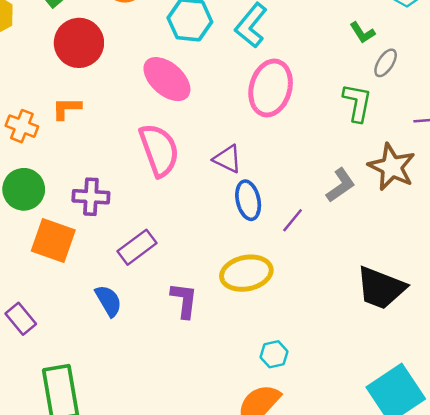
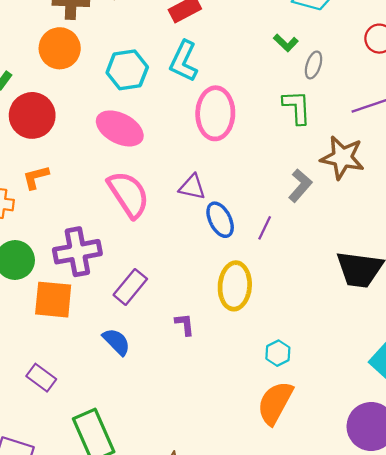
purple cross: (91, 197) -> (77, 252), size x1.4
yellow ellipse: (246, 273) -> (235, 286), turned -60
purple L-shape: (184, 300) -> (185, 324), size x0.7

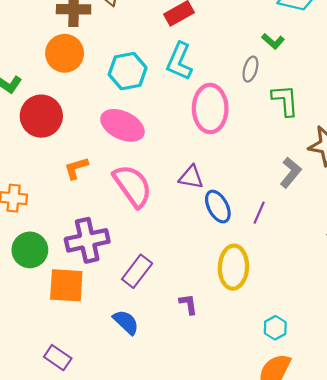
gray ellipse: (314, 65) -> (250, 69), moved
orange L-shape: (36, 177) -> (76, 168), moved

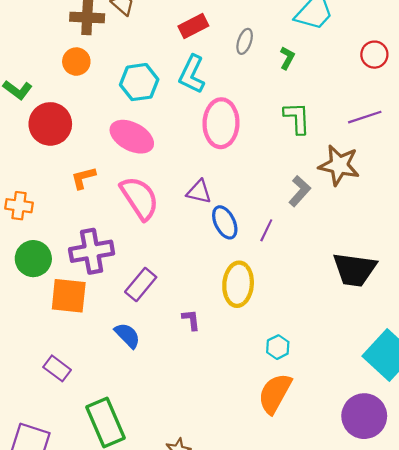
green L-shape: (273, 41) -> (287, 58), turned -105
orange circle: (65, 53) -> (76, 62), size x0.7
gray ellipse: (250, 69) -> (245, 41), moved

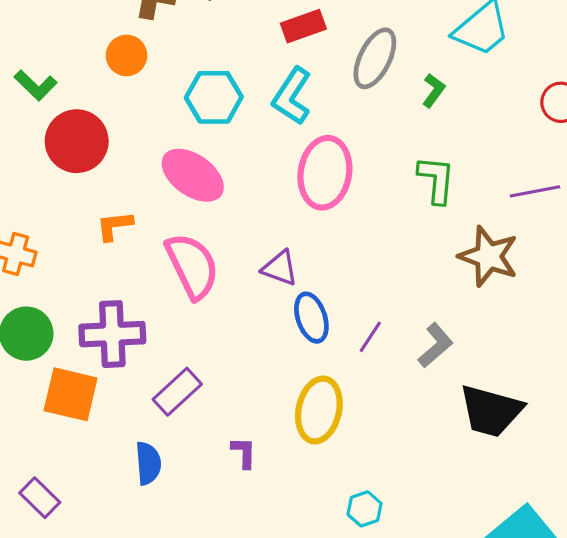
gray ellipse: (245, 41) -> (375, 58), size x1.6
gray L-shape: (300, 191) -> (435, 345), moved
blue semicircle: (127, 335) -> (148, 463), turned 32

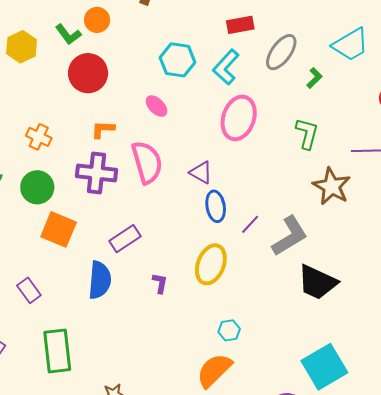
orange circle: (126, 55) -> (97, 20), moved
pink ellipse: (193, 175) -> (157, 106), size x0.6
purple cross: (112, 334) -> (97, 173), moved
gray L-shape: (435, 345) -> (290, 236), size x1.5
blue semicircle: (148, 463) -> (100, 280), size x1.4

